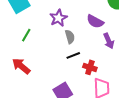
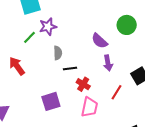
purple star: (58, 18) -> (48, 27), moved
gray semicircle: (70, 37) -> (58, 53), moved

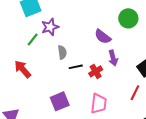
red cross: (83, 84) -> (96, 71), moved, turned 32
red line: (116, 92) -> (135, 93), moved

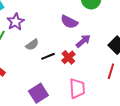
gray semicircle: (62, 52) -> (32, 45), turned 72
purple arrow: (113, 58) -> (83, 41), turned -105

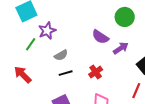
purple arrow: (83, 41) -> (121, 48), moved
black line: (48, 56) -> (66, 73), moved

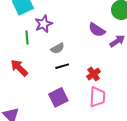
green line: (31, 44) -> (27, 38), turned -40
red cross: (96, 72) -> (94, 74), moved

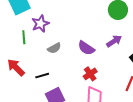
purple semicircle: (97, 30) -> (86, 48), moved
black line: (62, 66) -> (42, 76), moved

